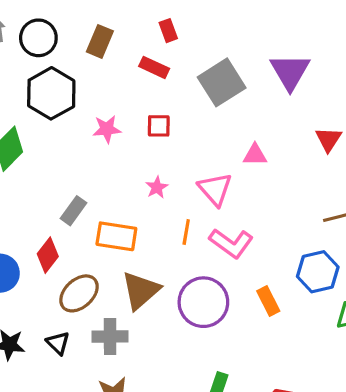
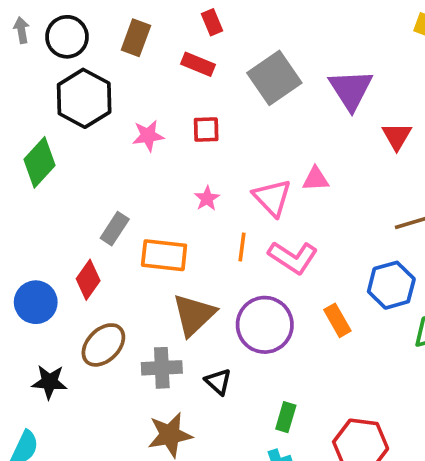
purple triangle: (290, 72) -> (351, 90), moved
pink triangle: (255, 155) -> (316, 179), moved
brown ellipse: (79, 293) -> (103, 345), moved
black triangle: (58, 343) -> (218, 382), moved

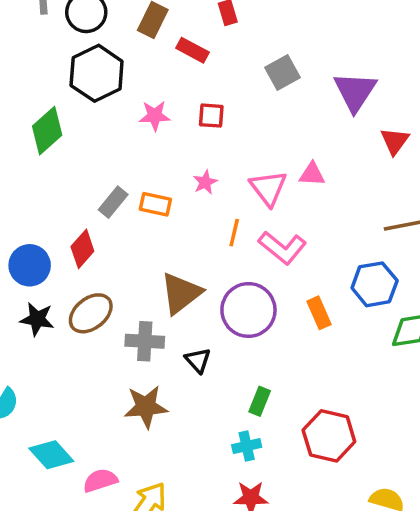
red rectangle: (198, 64) -> (192, 50), moved
gray square: (274, 78) -> (282, 73), size x0.7
orange rectangle: (164, 255) -> (155, 204), moved, size x0.7
black star: (49, 382) -> (37, 319), moved

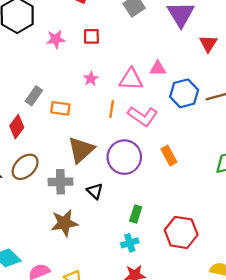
pink triangle: (268, 188) -> (131, 79), turned -45
orange rectangle: (155, 204) -> (60, 108), moved
blue hexagon: (375, 284) -> (184, 93), moved

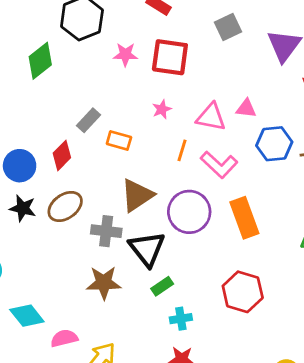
red square: (91, 36) -> (170, 57), size x1.8
orange rectangle: (169, 155) -> (244, 218), size x1.6
black triangle: (95, 191) -> (147, 249), size x1.8
green rectangle: (136, 214) -> (162, 286), moved, turned 30
red hexagon: (181, 232) -> (243, 292), moved

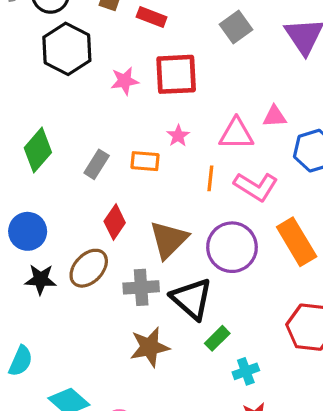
green diamond: (40, 61) -> (38, 150), moved
orange rectangle: (119, 141) -> (145, 161), moved
red diamond: (62, 155) -> (115, 222), moved

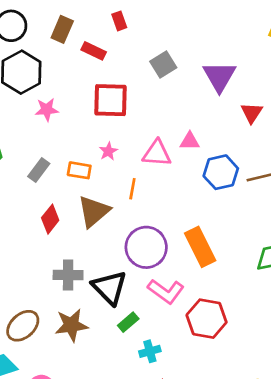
pink star: (125, 81) -> (47, 110), moved
pink L-shape: (256, 187) -> (166, 291), moved
brown triangle: (169, 240) -> (94, 211), moved
brown ellipse: (89, 268) -> (23, 326), moved

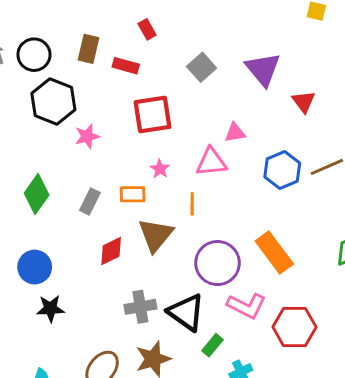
pink triangle: (190, 141) -> (235, 133), moved
red diamond: (50, 219) -> (111, 251), turned 36

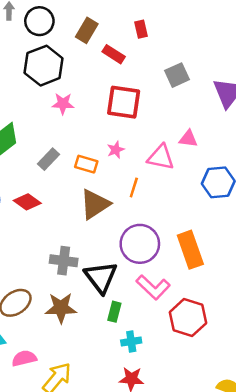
red diamond: (111, 251) -> (27, 202), moved, turned 44
green rectangle: (212, 345) -> (114, 312), turned -42

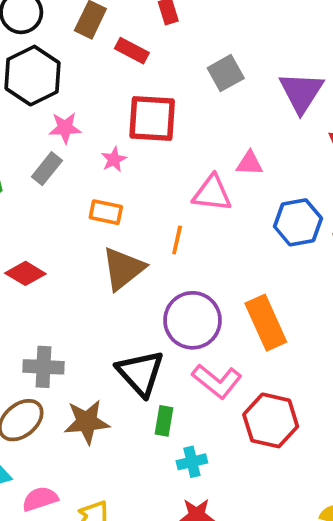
pink star: (116, 150) -> (114, 159), moved
gray rectangle: (48, 159) -> (47, 169), moved
gray cross: (64, 261) -> (43, 367), moved

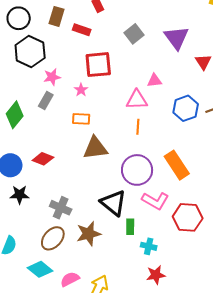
orange line: (177, 240) -> (138, 127), moved
brown triangle: (123, 269) -> (95, 148), turned 40
gray cross: (43, 367) -> (61, 208), turned 30
cyan cross: (192, 462) -> (149, 246), turned 35

